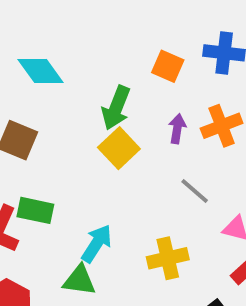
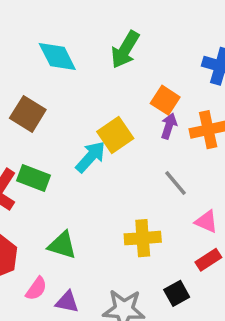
orange square: (168, 66) -> (165, 100), moved
green arrow: (116, 108) -> (125, 50), moved
cyan arrow: (97, 244) -> (91, 157), moved

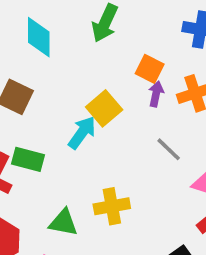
cyan diamond: (57, 57) -> (39, 37), turned 33
yellow cross: (143, 238) -> (112, 206), moved

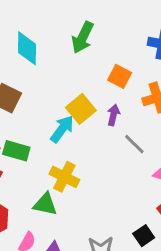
purple arrow: (156, 94) -> (113, 115), moved
yellow cross: (112, 206) -> (64, 177), moved, turned 36

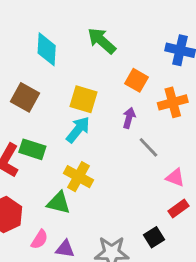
green arrow: (83, 37) -> (102, 41), turned 104
yellow square: (81, 109) -> (84, 99), moved, turned -36

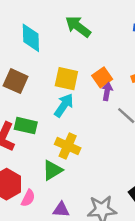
orange square: (136, 80) -> (102, 77), moved, turned 30
green triangle: (59, 203) -> (52, 170), turned -40
pink semicircle: (39, 239) -> (28, 198), moved

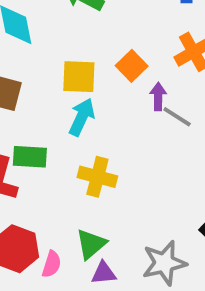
purple arrow: (107, 91) -> (158, 97), moved
green triangle: (52, 170) -> (91, 244), moved

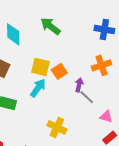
orange square: (132, 66) -> (59, 71), moved
yellow cross: (97, 177) -> (57, 127), moved

